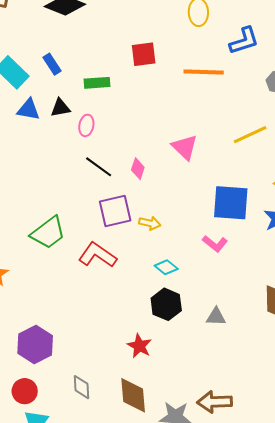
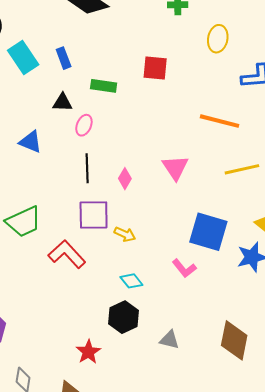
orange line: (204, 72) -> (219, 121), moved
blue triangle: (28, 110) -> (31, 142), moved
black line: (99, 167) -> (87, 168), turned 40

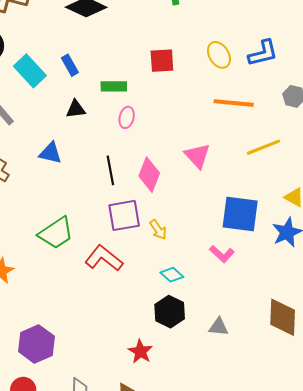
yellow ellipse: (218, 39) -> (219, 55), moved, turned -32
pink ellipse: (84, 125) -> (127, 117), moved
pink diamond: (125, 179) -> (149, 175), size x1.6
yellow arrow: (125, 234) -> (158, 230), turned 40

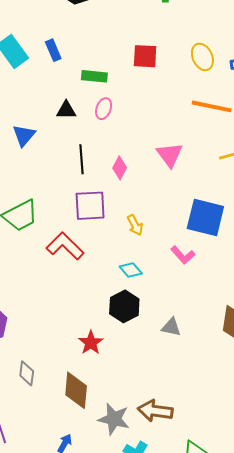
black triangle: (76, 109) -> (66, 110), moved
blue triangle: (50, 153) -> (24, 135), turned 50
pink diamond: (149, 175) -> (120, 168), size x0.7
yellow arrow: (158, 230) -> (135, 225), moved

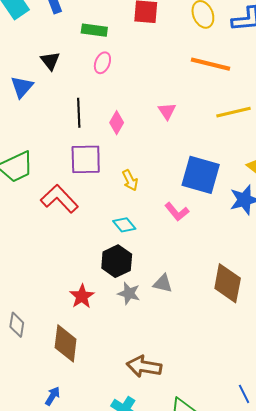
black triangle: (66, 110) -> (50, 61), moved, turned 50
pink triangle: (170, 155) -> (167, 111), size x0.7
gray star: (114, 419) -> (129, 293), moved, size x0.7

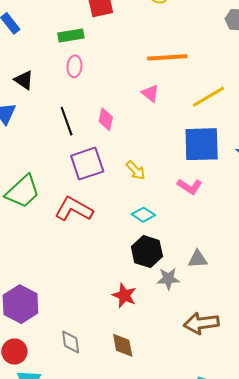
green rectangle: (94, 30) -> (71, 36), moved
orange line: (211, 64) -> (167, 57), moved
yellow line: (234, 112) -> (209, 97), moved
brown diamond: (66, 343) -> (123, 345), size x0.7
brown arrow: (144, 367) -> (201, 323), moved

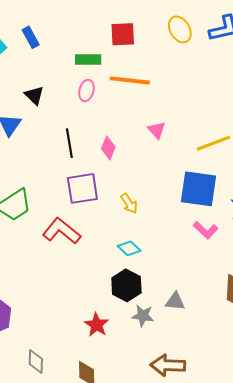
orange line: (167, 57) -> (130, 80), moved
pink L-shape: (190, 186) -> (206, 230), moved

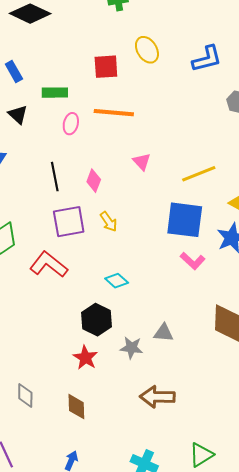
yellow ellipse: (180, 29) -> (147, 50), moved
green rectangle: (88, 60) -> (55, 93), moved
black triangle: (34, 95) -> (18, 115), moved
yellow arrow: (129, 203) -> (109, 222), moved
black hexagon: (126, 285) -> (96, 320), moved

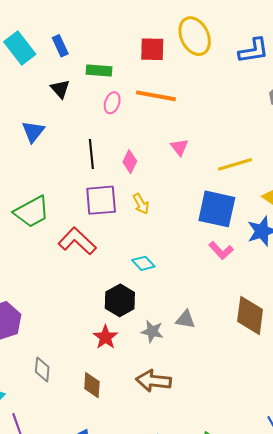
yellow ellipse: (147, 50) -> (195, 36), size x1.4
brown arrow: (157, 397) -> (154, 381), moved

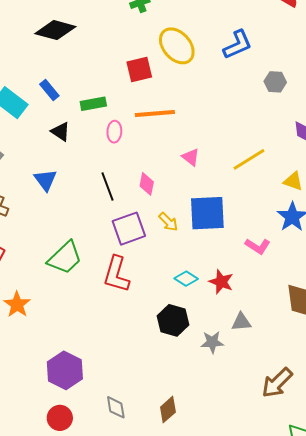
blue square: (217, 209) -> (207, 213), moved
red L-shape: (77, 241) -> (116, 274), turned -102
red star: (105, 337) -> (221, 282), moved
brown arrow: (154, 381) -> (277, 383), moved, turned -36
brown diamond: (92, 385) -> (168, 410), turned 60

